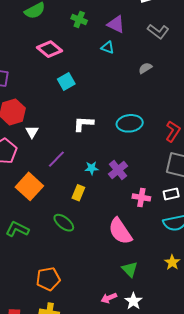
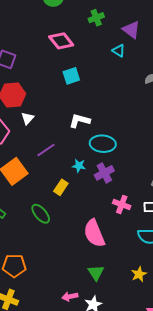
green cross: (79, 20) -> (96, 18), turned 35
cyan ellipse: (130, 123) -> (103, 144), moved

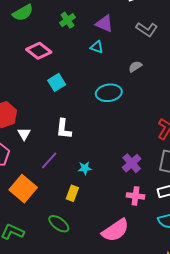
white L-shape: (80, 121) -> (64, 129), moved, turned -85
cyan ellipse: (103, 144) -> (109, 93), moved
purple cross: (104, 173) -> (132, 163), moved
pink semicircle: (94, 233) -> (115, 230), turned -88

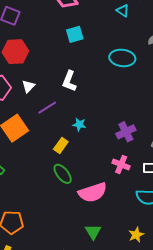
white triangle: (24, 134) -> (28, 86), moved
green ellipse: (59, 224) -> (63, 174), moved

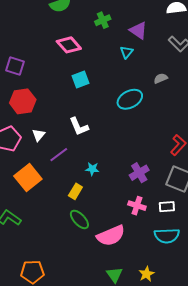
cyan triangle: (123, 11) -> (127, 52), turned 40
cyan ellipse: (122, 58) -> (130, 99), turned -30
white L-shape: (69, 81) -> (79, 126), turned -40
yellow star: (136, 235) -> (146, 274), moved

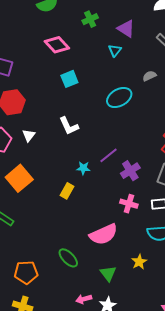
purple line: (59, 155) -> (109, 155), moved
green ellipse: (79, 219) -> (68, 258), moved
yellow star: (146, 274) -> (139, 262), moved

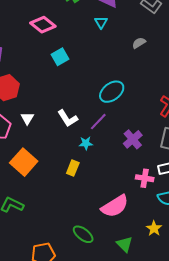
cyan ellipse: (119, 98) -> (112, 92), moved
white L-shape: (69, 126) -> (68, 118), moved
purple line: (109, 155) -> (98, 122), moved
pink cross: (129, 204) -> (145, 178), moved

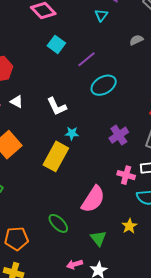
cyan square: (60, 57) -> (56, 44), turned -30
white triangle: (27, 118) -> (17, 102), turned -40
purple line: (98, 122) -> (86, 59), moved
yellow rectangle: (73, 168) -> (56, 156), size x1.8
pink semicircle: (115, 206) -> (93, 199), turned -32

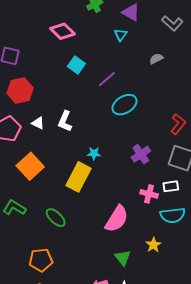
white L-shape: (57, 106) -> (65, 121), moved, turned 50
green ellipse: (58, 223) -> (56, 218), moved

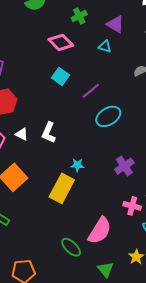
pink diamond: (62, 31) -> (61, 42), moved
cyan triangle: (121, 35) -> (105, 46), turned -48
green ellipse: (56, 218) -> (71, 247), moved

